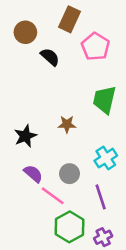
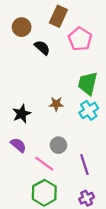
cyan cross: (106, 158) -> (89, 110), moved
purple semicircle: (33, 174) -> (18, 145), moved
green hexagon: (69, 227) -> (44, 193), moved

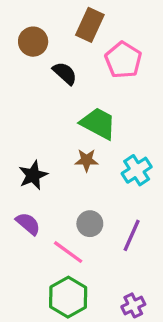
green trapezoid: (88, 83) -> (98, 123), moved, turned 105
purple line: (84, 165) -> (132, 235), moved, turned 42

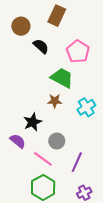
pink pentagon: (123, 60) -> (78, 51), moved
black star: (33, 175) -> (33, 122), moved
purple line: (132, 235) -> (77, 162), moved

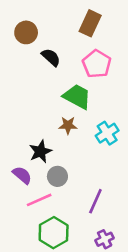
brown rectangle: (57, 16) -> (90, 23), moved
gray circle: (57, 141) -> (57, 176), moved
pink line: (43, 159) -> (39, 200), moved, turned -60

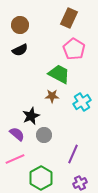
black semicircle: (51, 57) -> (20, 50), moved, turned 112
pink line: (39, 200) -> (15, 159), moved

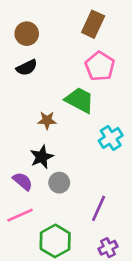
brown star: (52, 96) -> (47, 120), moved

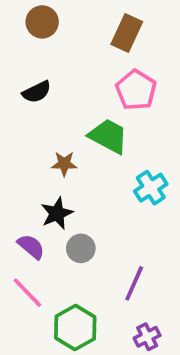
brown circle: (27, 34) -> (42, 22), moved
pink line: (20, 215) -> (27, 293), turned 70

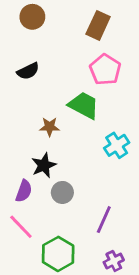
purple semicircle: (31, 247) -> (24, 191), turned 70

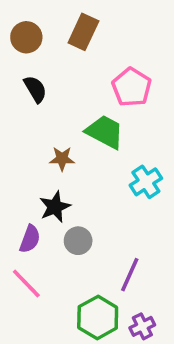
brown circle: (32, 17) -> (26, 37), moved
brown rectangle: (98, 25) -> (83, 32), moved
black semicircle: (28, 71) -> (35, 89), turned -95
green hexagon: (58, 254) -> (98, 317), moved

